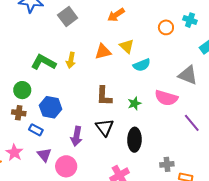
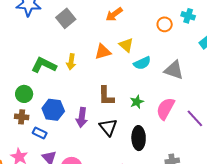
gray triangle: (188, 75) -> (174, 70), moved
pink semicircle: (166, 98) -> (165, 109), moved, turned 105
purple arrow: (77, 136) -> (82, 118), moved

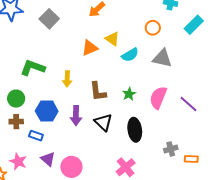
orange circle: (165, 24) -> (153, 28), moved
yellow arrow: (71, 62) -> (67, 79), moved

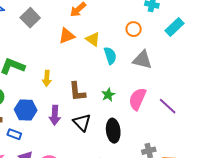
orange triangle: (90, 48) -> (67, 36), moved
cyan semicircle: (130, 55) -> (110, 56), turned -78

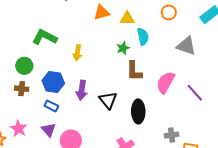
yellow triangle: (93, 39) -> (127, 18), turned -42
gray triangle: (142, 60) -> (186, 46), moved
brown L-shape: (77, 92) -> (134, 71), moved
green star: (108, 95) -> (123, 48), moved
blue rectangle: (14, 134) -> (51, 106), moved

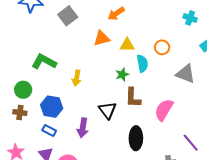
orange circle: (169, 12) -> (162, 47), moved
purple arrow: (82, 90) -> (83, 128), moved
purple line: (195, 93) -> (191, 143), moved
black triangle: (108, 100) -> (108, 110), moved

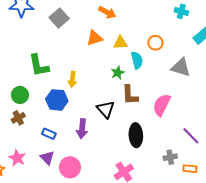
orange arrow: (116, 14) -> (107, 12), turned -114
green L-shape: (44, 62) -> (39, 65), turned -125
blue hexagon: (52, 107) -> (57, 100), moved
brown cross: (20, 113) -> (18, 118), turned -32

